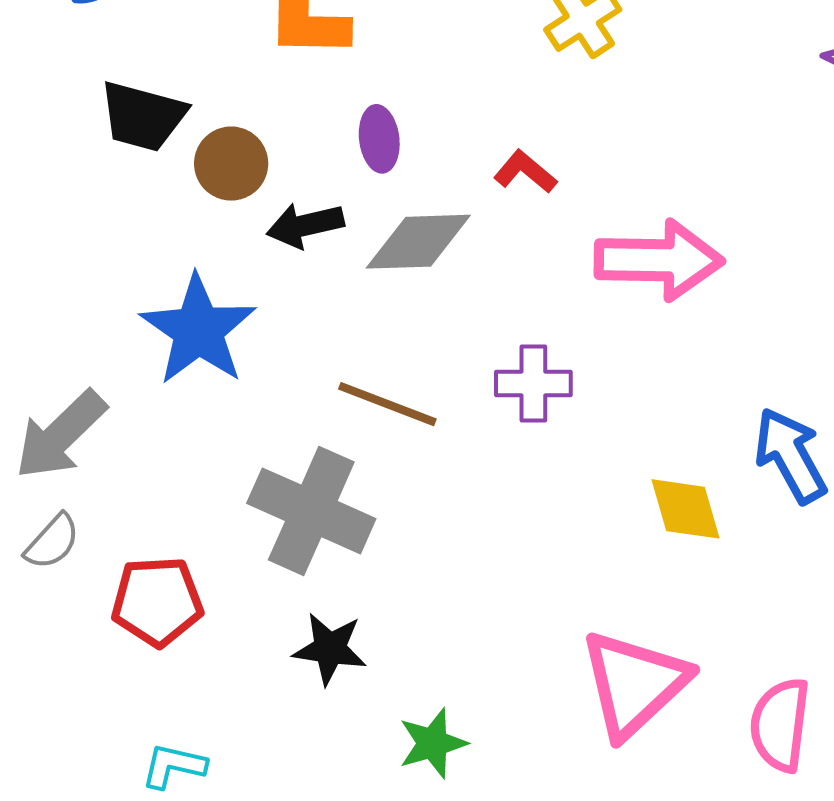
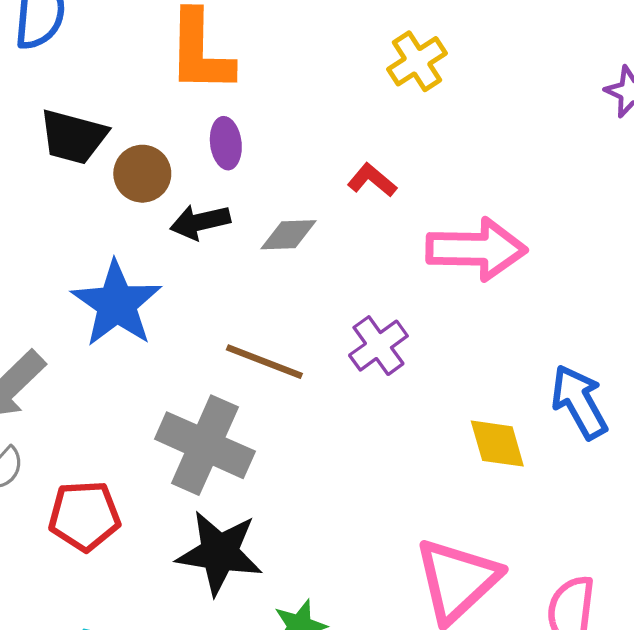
purple ellipse: (379, 139) -> (226, 143), moved
gray diamond: (418, 242) -> (288, 235), size x0.7
purple cross: (533, 383) -> (378, 346), turned -36
black star: (330, 649) -> (219, 553), size x1.5

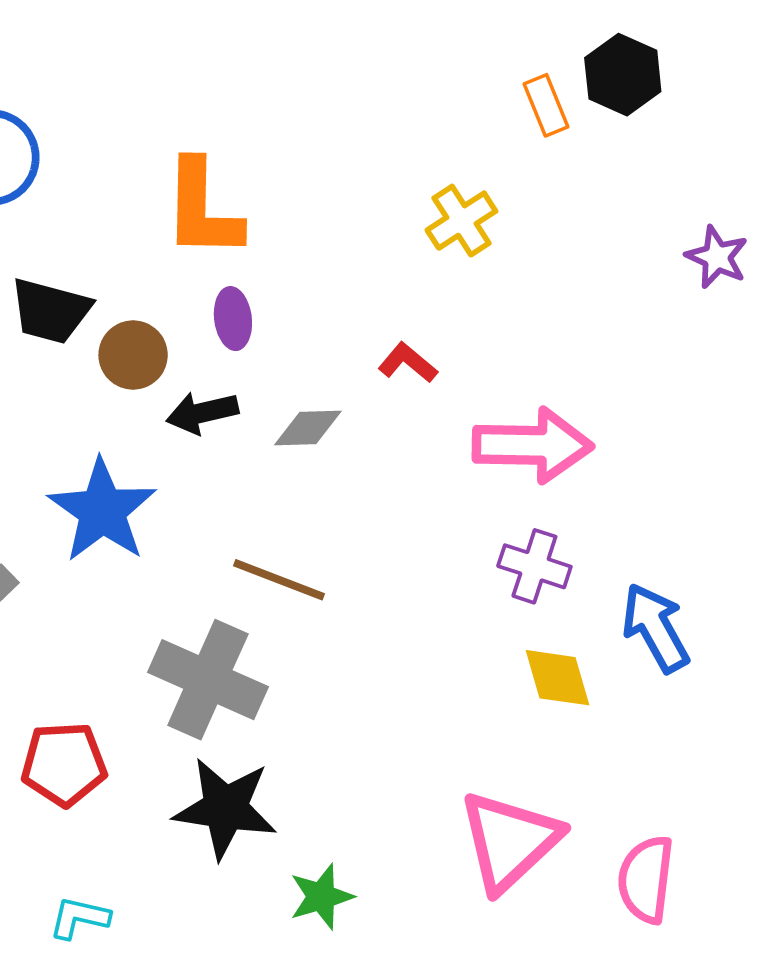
purple cross: (378, 346) -> (534, 566), moved, turned -36

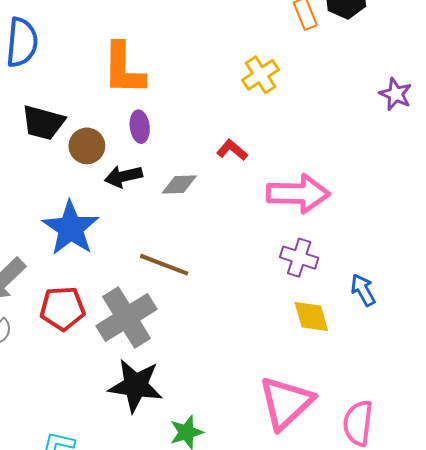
blue arrow: (655, 628) -> (363, 290), size x0.7
gray cross: (208, 680) -> (126, 318), turned 34
red pentagon: (64, 764) -> (63, 308), moved

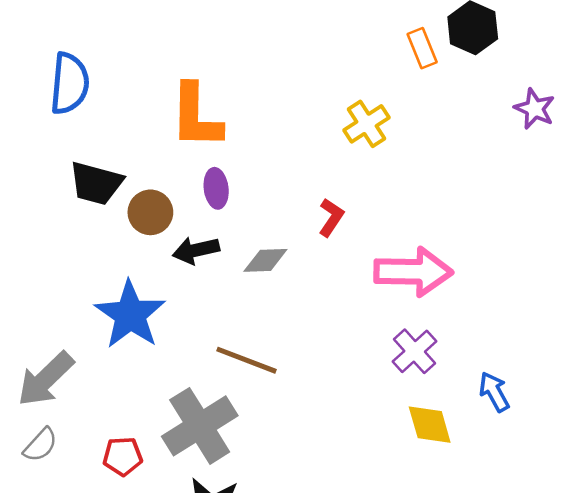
purple star: (396, 94) -> (535, 109), moved
red L-shape: (232, 150) -> (331, 217), turned 84
purple cross: (299, 258) -> (415, 351), turned 30
red pentagon: (63, 308) -> (123, 456), moved, size x0.7

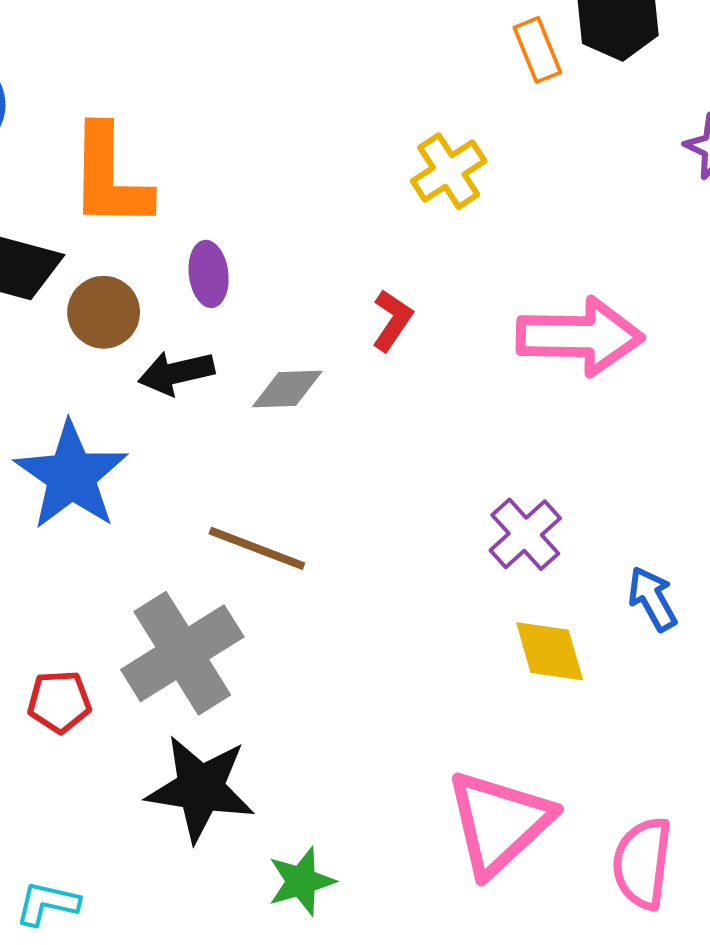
orange L-shape: (196, 116) -> (110, 177), moved
pink arrow: (413, 272) -> (580, 336), moved

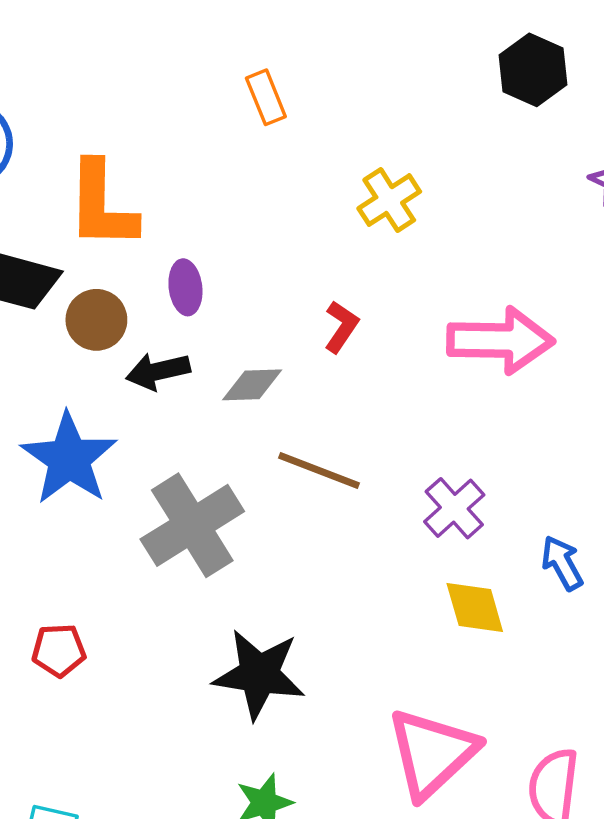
orange rectangle: (537, 50) -> (266, 97), moved
brown line: (257, 548) -> (319, 471), moved
gray cross: (182, 653) -> (192, 525), moved
black star: (200, 788) -> (259, 674), moved

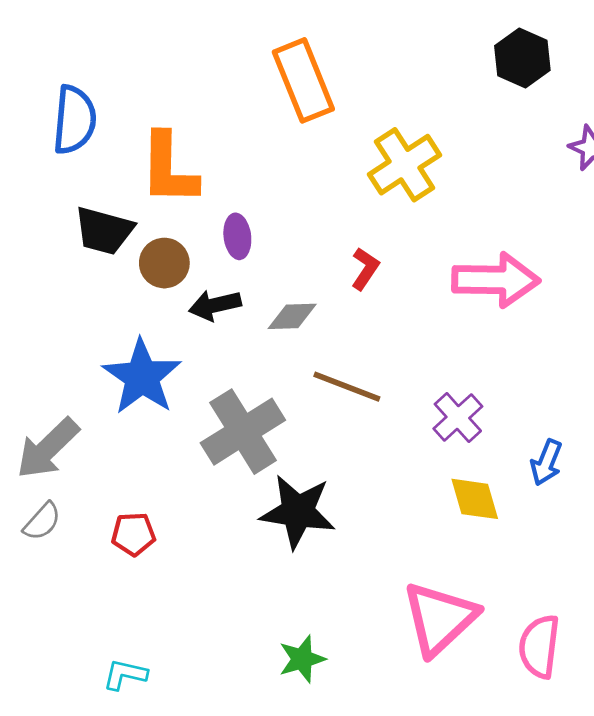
orange rectangle: (266, 97) -> (303, 80), size x1.8
yellow cross: (389, 200) -> (404, 165), size x1.4
blue arrow: (562, 563) -> (546, 462), turned -129
black star: (259, 674) -> (298, 512), moved

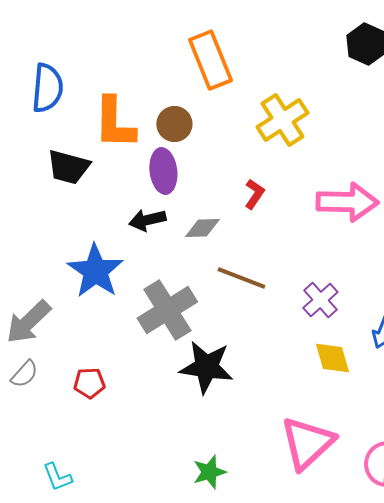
purple ellipse: (237, 236) -> (163, 171), size x1.4
brown circle: (164, 263) -> (174, 124), moved
cyan L-shape: (125, 675) -> (57, 477), moved, turned -124

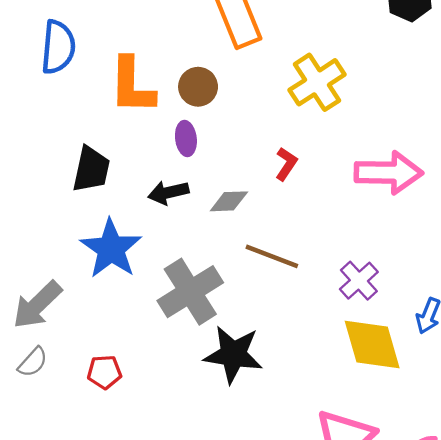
black trapezoid: (68, 167) -> (91, 169), moved, turned -93
purple ellipse: (163, 171) -> (186, 139), size x0.7
yellow diamond: (332, 358) -> (372, 345), size x1.5

